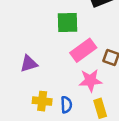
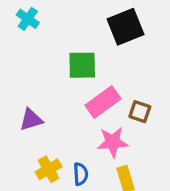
yellow cross: (42, 101) -> (49, 169), turned -36

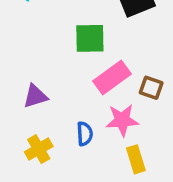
yellow cross: (49, 169) -> (39, 149), moved
blue semicircle: (81, 174) -> (85, 134), moved

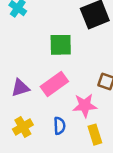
pink rectangle: (112, 78) -> (54, 84), moved
blue semicircle: (85, 134) -> (59, 126), moved

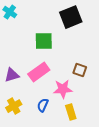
blue semicircle: (59, 126) -> (43, 105), turned -152

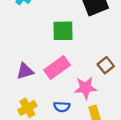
brown square: (80, 70) -> (106, 65), turned 32
blue semicircle: (43, 105) -> (62, 107), turned -112

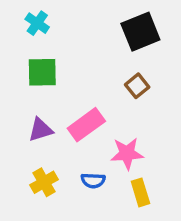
green square: (63, 31) -> (42, 72), moved
brown square: (106, 65) -> (137, 86), moved

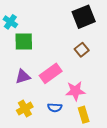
cyan cross: (37, 23) -> (10, 22), moved

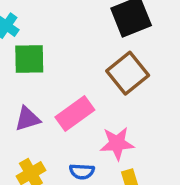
brown square: (82, 50) -> (128, 73), size x1.6

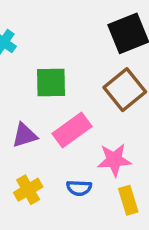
green square: (29, 59) -> (51, 83), moved

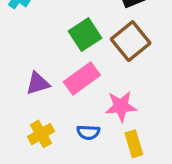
green square: (51, 83) -> (85, 35), moved, turned -32

